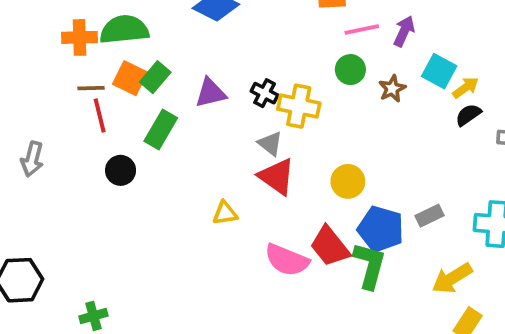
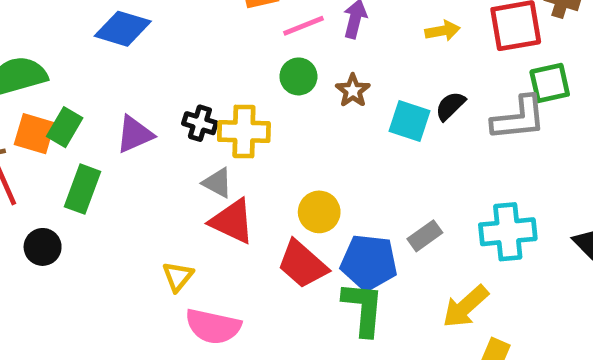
cyan square: (439, 71) -> (409, 121), moved
yellow arrow: (466, 88) -> (442, 31), moved, turned 36
yellow triangle: (225, 213) -> (178, 276), turned -32
red trapezoid: (330, 246) -> (302, 264), moved
pink semicircle: (287, 260) -> (213, 326), moved

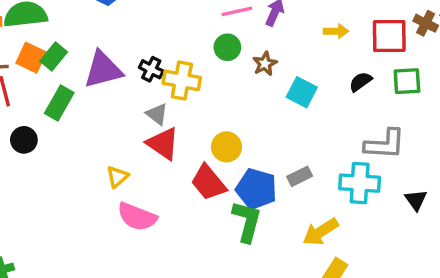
black semicircle: (450, 106) -> (361, 82), moved
gray L-shape: (519, 118) -> (385, 144), moved
purple triangle: (135, 134) -> (103, 70), size x1.4

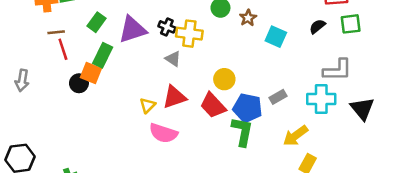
orange square: (31, 58) -> (91, 73), moved
red triangle: (163, 144) -> (174, 97), moved, turned -50
black triangle: (416, 200) -> (362, 109), size x1.5

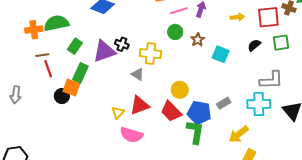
black cross: (167, 27) -> (122, 44), moved

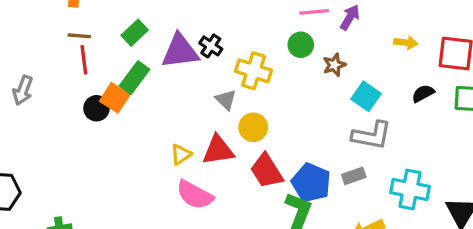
gray L-shape: (271, 80) -> (372, 135), moved
yellow circle: (180, 90) -> (253, 127), moved

